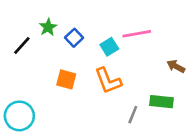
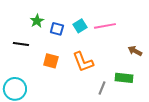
blue square: (74, 38) -> (57, 29), turned -32
black line: (22, 45) -> (21, 44), moved, turned 56
cyan square: (109, 47) -> (80, 26), moved

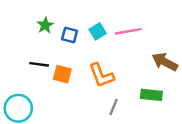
black line: (21, 44) -> (39, 64), moved
brown arrow: (135, 51) -> (165, 62), size x1.5
gray line: (102, 88) -> (114, 107), moved

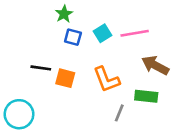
green star: (45, 25) -> (64, 14), moved
brown arrow: (165, 62) -> (155, 65), moved
green rectangle: (151, 95) -> (146, 96), moved

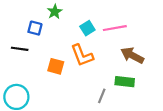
blue square: (73, 37) -> (35, 28), moved
black line: (41, 68) -> (20, 49), moved
orange L-shape: (106, 80) -> (82, 55), moved

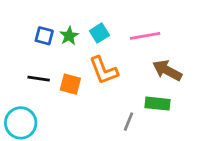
green star: (55, 12) -> (69, 36), moved
cyan square: (87, 28) -> (99, 33), moved
black line: (20, 49) -> (39, 79), moved

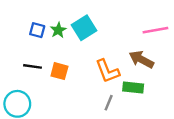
cyan square: (99, 33) -> (84, 28), size x1.5
pink line: (145, 36) -> (155, 30), moved
orange L-shape: (104, 70) -> (107, 71), moved

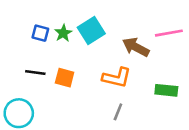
brown arrow: (141, 59) -> (136, 47), moved
orange L-shape: (107, 71) -> (117, 78), turned -56
green rectangle: (133, 87) -> (166, 90), moved

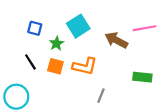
green star: (63, 33) -> (57, 43), moved
black line: (35, 73) -> (30, 62), turned 49
orange L-shape: (117, 78) -> (85, 66), moved

